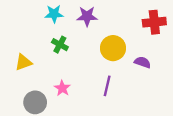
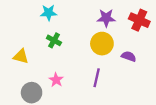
purple star: (87, 16) -> (106, 18), moved
red cross: (154, 22) -> (139, 20), turned 30
yellow triangle: (23, 62) -> (21, 56), turned 35

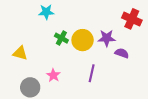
purple star: (106, 18) -> (107, 38), moved
green cross: (54, 40) -> (61, 38), moved
yellow circle: (102, 44) -> (83, 40), moved

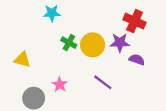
red cross: (132, 19) -> (135, 21), moved
purple line: (92, 73) -> (103, 82), turned -66

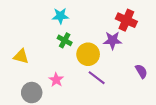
cyan star: (52, 13) -> (60, 16), moved
yellow circle: (93, 45) -> (88, 54), moved
purple semicircle: (137, 60) -> (141, 71), moved, turned 40

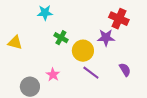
cyan star: (60, 16) -> (45, 13), moved
yellow triangle: (21, 56) -> (15, 43), moved
purple semicircle: (141, 71) -> (125, 70), moved

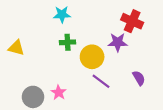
cyan star: (45, 13) -> (62, 14), moved
green cross: (61, 38) -> (68, 42), turned -32
pink star: (53, 75) -> (59, 92), moved

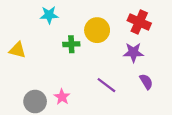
cyan star: (62, 14) -> (49, 15), moved
purple star: (118, 42) -> (133, 52), moved
yellow circle: (92, 57) -> (97, 30), moved

